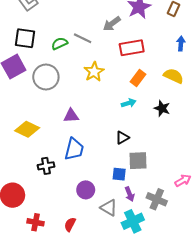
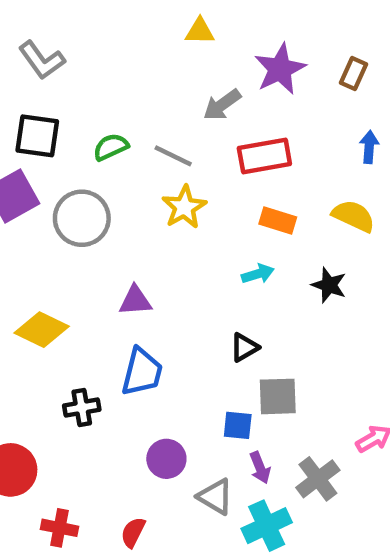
gray line: (83, 38) -> (173, 156), moved
orange rectangle: (138, 78) -> (278, 220), turned 70
gray cross: (157, 199) -> (318, 479), turned 30

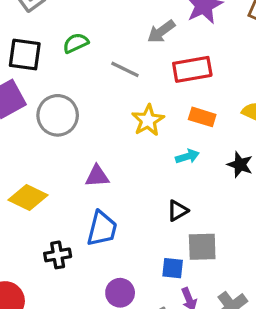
green semicircle: (111, 147) -> (76, 43), moved
yellow star: (184, 207) -> (148, 120), moved

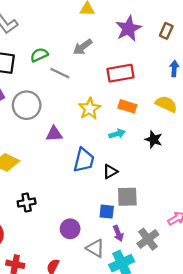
gray arrow: (161, 32) -> (83, 47), moved
gray line: (125, 69) -> (60, 73), moved
purple triangle: (97, 176) -> (54, 134), moved
blue trapezoid: (102, 229) -> (84, 160), moved

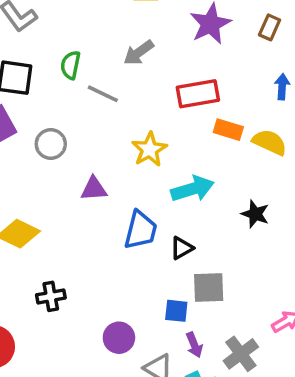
green semicircle: (39, 55) -> (71, 65), turned -54
gray circle: (27, 105) -> (51, 144), size x0.7
orange rectangle: (127, 106) -> (228, 130), moved
cyan arrow: (117, 134) -> (192, 189), size x1.6
black star: (154, 140) -> (255, 214), moved

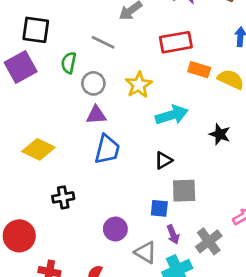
green semicircle: (71, 65) -> (69, 63), moved
gray circle: (51, 144) -> (93, 83), moved
blue trapezoid: (140, 230) -> (107, 149), moved

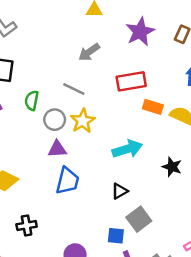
gray line: (103, 42) -> (74, 89), moved
yellow star: (139, 85) -> (83, 121), moved
gray square: (184, 191) -> (139, 219), turned -35

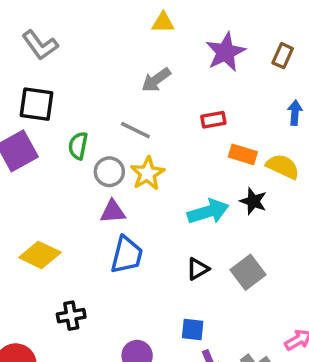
red rectangle: (131, 81) -> (213, 120), size x0.6
black star: (172, 167) -> (253, 201), moved
gray square: (139, 219) -> (248, 272), moved

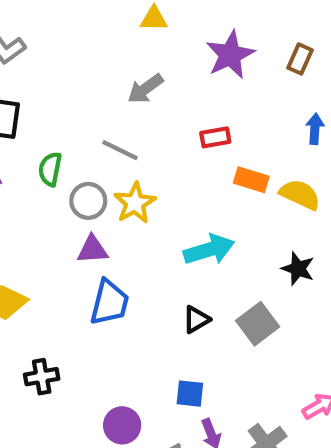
black star: (253, 201) -> (298, 269), moved

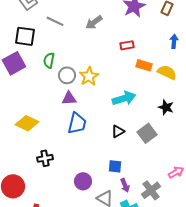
gray line: (120, 150) -> (55, 21), moved

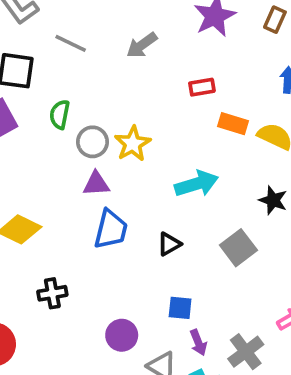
black triangle: (118, 131) -> (169, 244), moved

